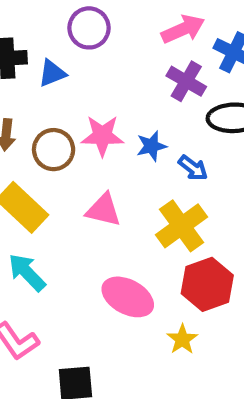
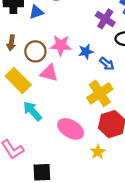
pink triangle: (103, 210) -> (49, 73), moved
cyan arrow: (27, 272) -> (32, 111), moved

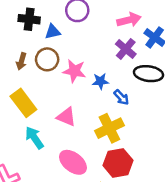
brown circle: (35, 51) -> (47, 59), moved
pink triangle: (49, 73) -> (66, 117), moved

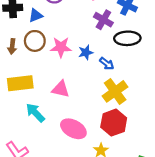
yellow rectangle: (23, 103) -> (20, 83), turned -50
yellow cross: (109, 128) -> (115, 91), moved

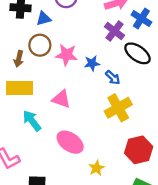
black ellipse: (127, 38) -> (137, 53), turned 30
brown arrow: (12, 46) -> (19, 59), moved
red hexagon: (114, 123) -> (139, 150), moved

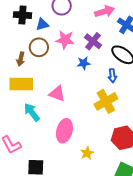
purple cross: (114, 31) -> (93, 41), moved
pink star: (67, 55) -> (65, 40), moved
blue arrow: (113, 77) -> (112, 76), moved, turned 40
pink ellipse: (70, 142) -> (64, 131), turned 70

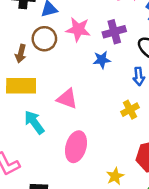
purple cross: (93, 41) -> (114, 32), turned 36
yellow cross: (106, 101) -> (130, 110), size x0.6
yellow star: (87, 153) -> (115, 176), moved

